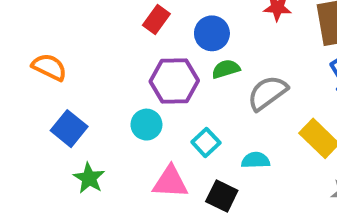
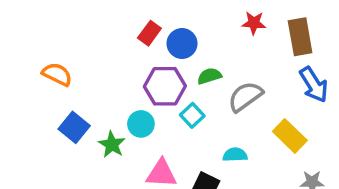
blue circle: (212, 33) -> (182, 43), moved
cyan square: (206, 142) -> (192, 115), moved
green star: (89, 178) -> (112, 144), moved

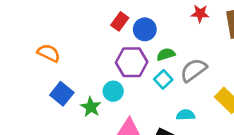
cyan square: (192, 115) -> (163, 79), moved

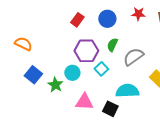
blue circle: (145, 29) -> (107, 19), moved
green semicircle: (166, 54) -> (112, 45), turned -48
cyan square: (163, 79) -> (101, 69), moved
cyan semicircle: (186, 115) -> (127, 91), size x1.6

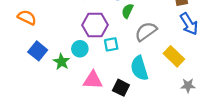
green semicircle: (112, 45) -> (127, 11), moved
cyan square: (101, 69) -> (111, 44), turned 32
cyan semicircle: (127, 91) -> (139, 68), turned -105

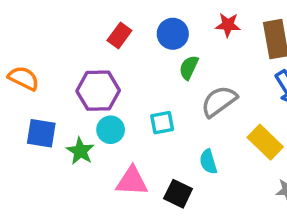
purple hexagon: (95, 25) -> (98, 91), moved
blue square: (38, 51) -> (41, 133), turned -30
cyan semicircle: (139, 68) -> (208, 162), size x0.6

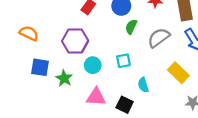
gray semicircle: (219, 101) -> (159, 38), moved
cyan square: (162, 123) -> (123, 61), moved
cyan circle: (111, 130) -> (93, 65), moved

